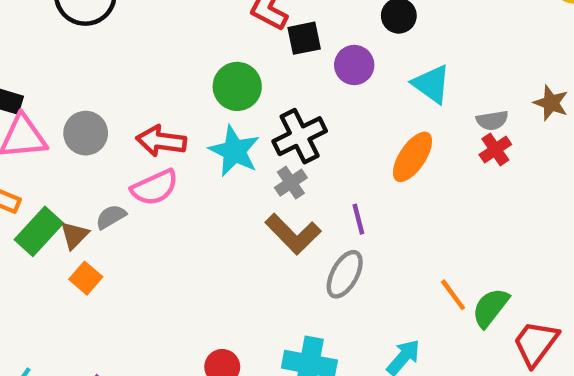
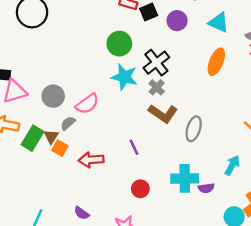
gray circle: (86, 133) -> (53, 96), moved
red arrow: (161, 141) -> (91, 160), moved
purple line: (358, 219) -> (134, 147), moved
orange square: (86, 278) -> (60, 148), moved

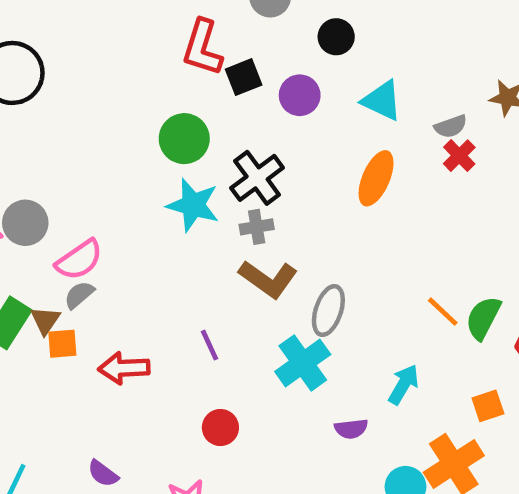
gray cross: (157, 87) -> (257, 227), turned 35
gray circle: (53, 96) -> (25, 223), moved
pink semicircle: (87, 104) -> (79, 260), moved
orange square: (60, 148) -> (62, 344), turned -35
cyan cross: (185, 178) -> (303, 363), moved, turned -36

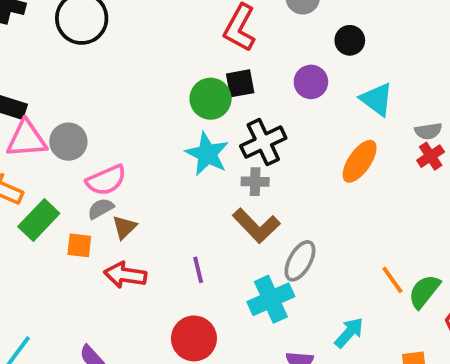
black square: (244, 77) -> (240, 83), moved
brown triangle: (45, 320) -> (124, 227), moved
red circle: (220, 428) -> (194, 338), size x1.5

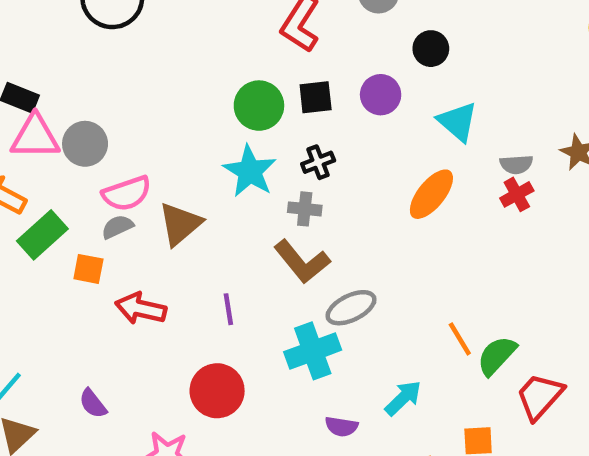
black square: (240, 83) -> (316, 97), moved
black cross: (263, 142) -> (318, 162), size x0.6
brown triangle: (124, 227) -> (180, 224), moved, size x1.5
gray ellipse: (300, 261) -> (351, 308), turned 30

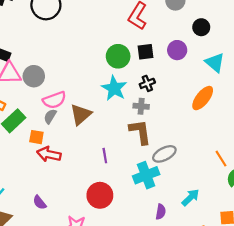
gray semicircle: (117, 227) -> (50, 116), turned -32
brown L-shape: (302, 262) -> (140, 132), turned -148
red arrow: (141, 309) -> (49, 154), moved
orange line: (460, 339) -> (221, 159), moved
purple semicircle: (341, 426) -> (161, 212), turned -88

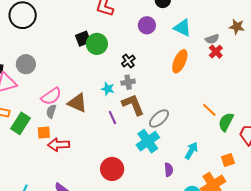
black square: (146, 52) -> (83, 39), moved
gray circle: (34, 76) -> (26, 64), moved
cyan star: (114, 88) -> (108, 89), moved, size x0.6
brown triangle: (81, 114) -> (77, 103), turned -40
purple line: (105, 156) -> (112, 117), moved

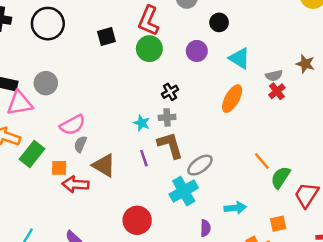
black square: (83, 39) -> (106, 36), moved
green circle: (97, 44) -> (149, 49), moved
brown triangle: (77, 103) -> (104, 165), moved
gray semicircle: (51, 111) -> (80, 144), moved
cyan arrow: (191, 151) -> (235, 208), turned 48

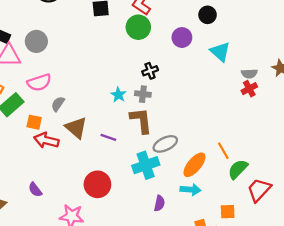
orange ellipse: (232, 99) -> (194, 165), moved
pink semicircle: (72, 125) -> (39, 82), moved
purple line: (144, 158) -> (108, 137), moved, turned -63

